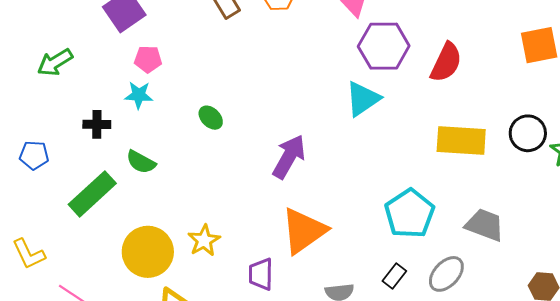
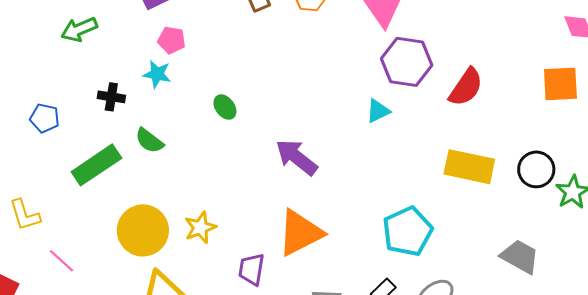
cyan triangle: (363, 99) -> (378, 111), size x0.7
purple arrow: (289, 157) -> (297, 157), turned -90
gray trapezoid: (485, 225) -> (520, 256), moved

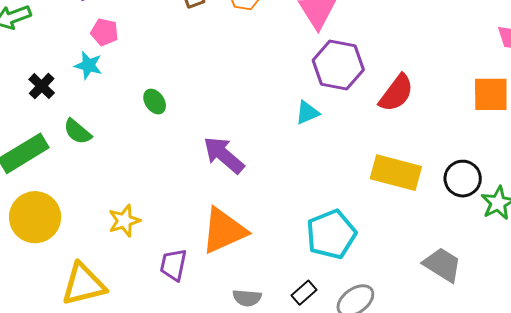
black cross: (111, 97) -> (42, 86), turned 32
yellow circle: (143, 230) -> (35, 217), moved

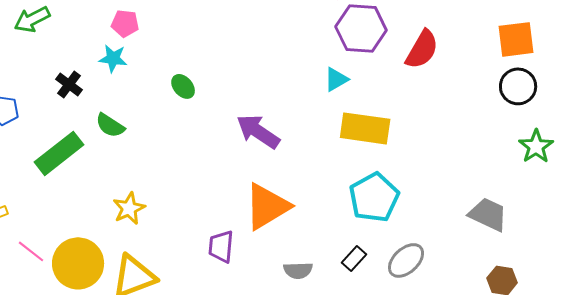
yellow rectangle: (396, 173) -> (365, 128), moved
black circle: (463, 179) -> (518, 86), moved
yellow circle: (35, 217) -> (78, 263), moved
yellow star: (124, 221) -> (129, 208), moved

